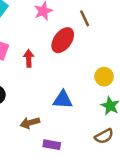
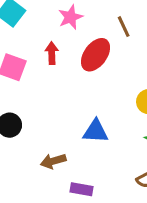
red arrow: (29, 58) -> (52, 53), moved

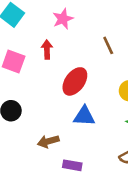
brown line: (124, 27) -> (108, 45), moved
red ellipse: (96, 55) -> (75, 81), moved

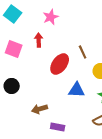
brown line: (108, 45) -> (83, 52), moved
blue triangle: (84, 116) -> (77, 90), moved

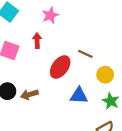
brown line: (83, 52) -> (85, 54), turned -40
brown arrow: (40, 109) -> (29, 94), moved

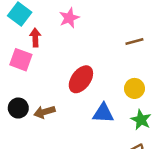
red arrow: (37, 41) -> (35, 38), moved
brown line: (85, 54) -> (134, 41), moved, turned -40

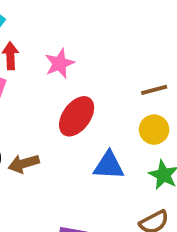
pink star: (69, 18) -> (60, 63), moved
brown line: (134, 41) -> (154, 90), moved

